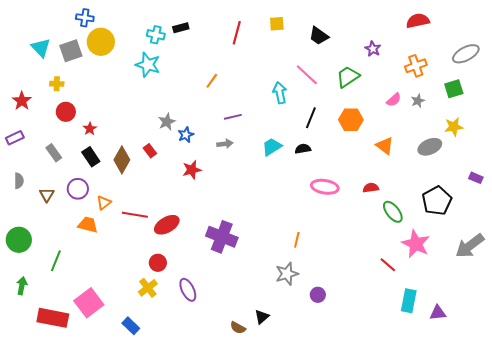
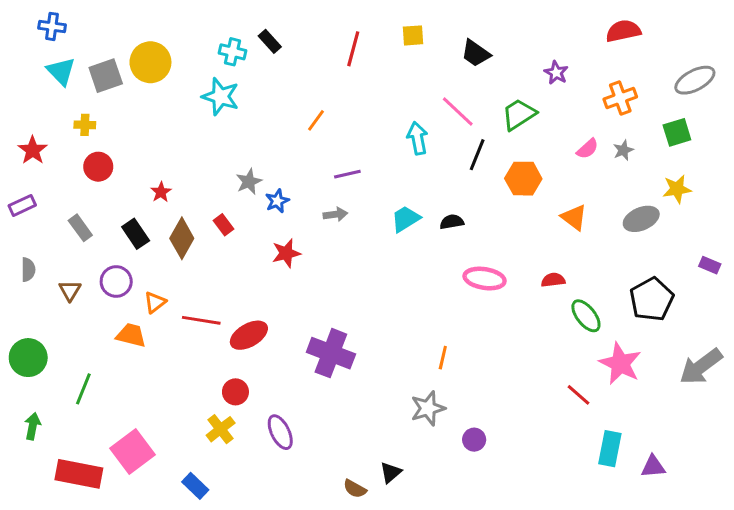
blue cross: (85, 18) -> (52, 26), moved
black rectangle: (181, 28) -> (270, 41), turned 63
black line: (311, 118) -> (477, 155), moved
red star: (90, 129) -> (161, 192), moved

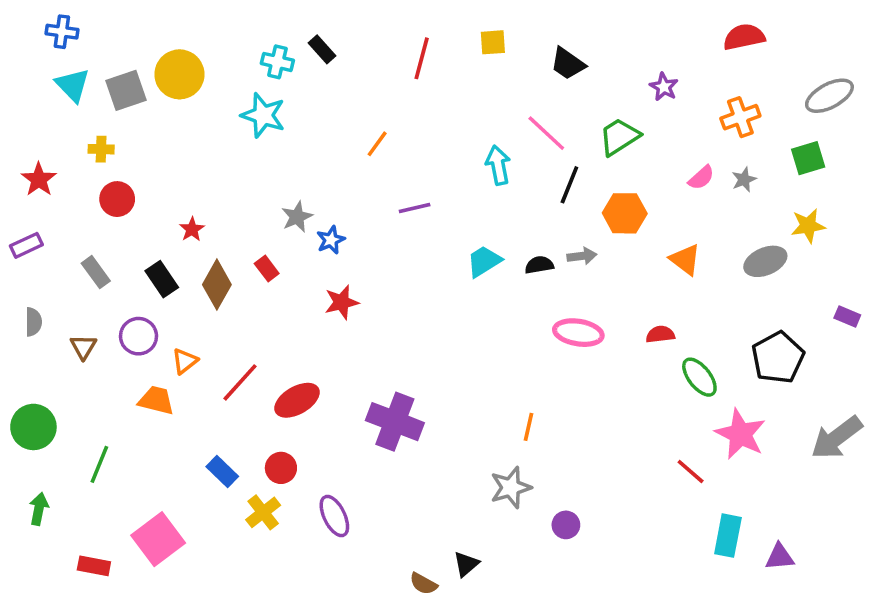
gray arrow: (335, 214) -> (582, 256), moved
red line: (201, 320) -> (240, 382), turned -57
red rectangle: (79, 474) -> (94, 566), size x0.6
blue rectangle: (195, 486) -> (222, 471), moved

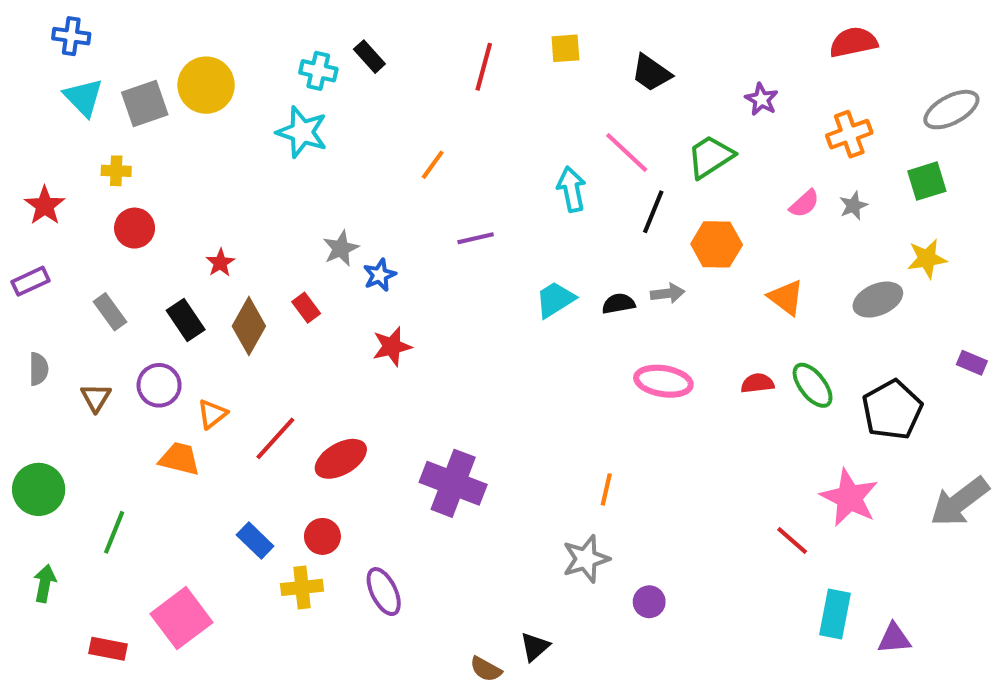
green ellipse: (699, 377) -> (813, 385), moved
yellow cross: (263, 512) -> (302, 587), turned 32

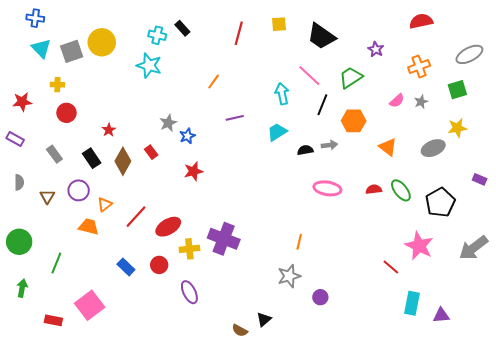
black trapezoid: (651, 73) -> (321, 36), size x1.4
red star: (45, 206) -> (22, 102), turned 30
purple rectangle: (30, 281) -> (15, 139), turned 54
cyan trapezoid: (555, 300) -> (277, 132), moved
yellow cross: (302, 587) -> (189, 249), moved

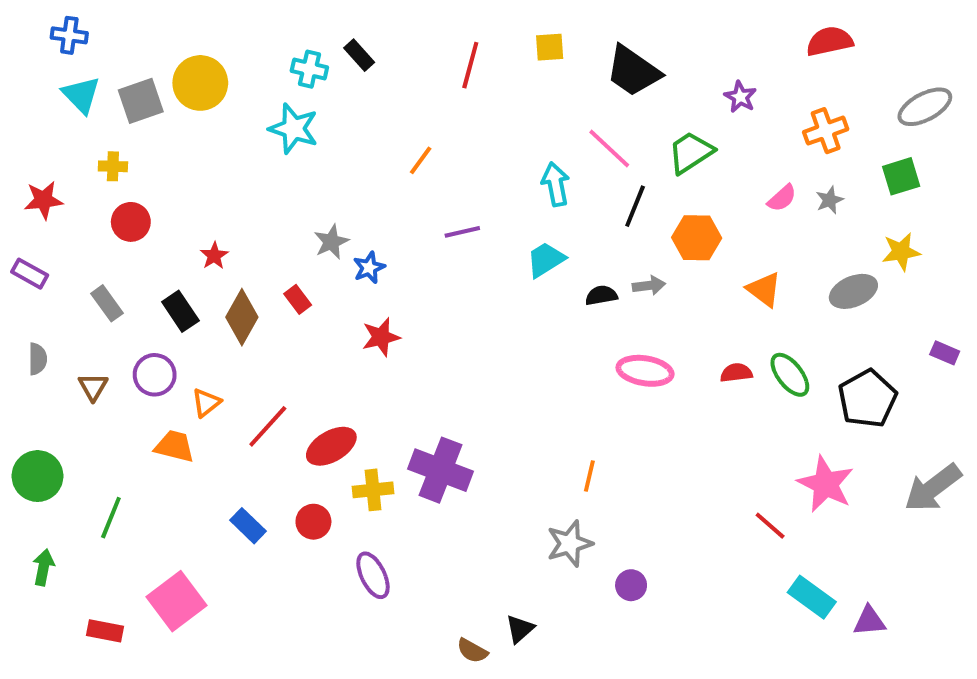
cyan rectangle: (412, 303) -> (812, 597), turned -65

